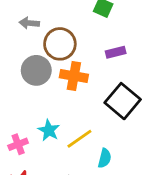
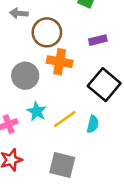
gray circle: (36, 70) -> (25, 76), moved
cyan semicircle: (105, 158) -> (93, 124), moved

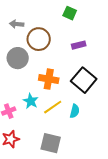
orange cross: (60, 62) -> (49, 79), moved
gray circle: (25, 76) -> (18, 58), moved

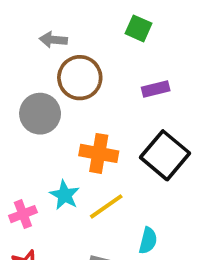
gray arrow: (17, 24) -> (53, 40), moved
cyan semicircle: (75, 111) -> (148, 241), moved

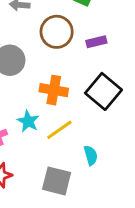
brown circle: (80, 78) -> (57, 32), moved
cyan semicircle: (148, 241) -> (91, 155), turned -30

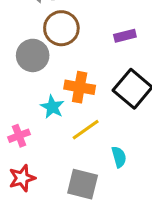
brown circle: (57, 32) -> (61, 28), moved
cyan star: (28, 121) -> (52, 107), moved

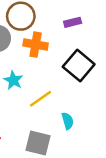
orange cross: (80, 87) -> (36, 45), moved

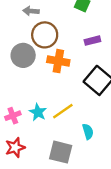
cyan star: (13, 80) -> (38, 112), moved

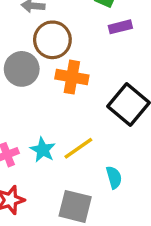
purple rectangle: (92, 41) -> (120, 27), moved

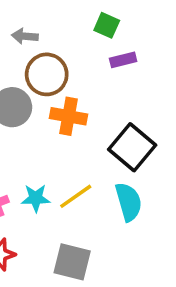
cyan star: (43, 150) -> (36, 198), turned -30
cyan semicircle: (114, 177) -> (129, 202), moved, size x1.5

